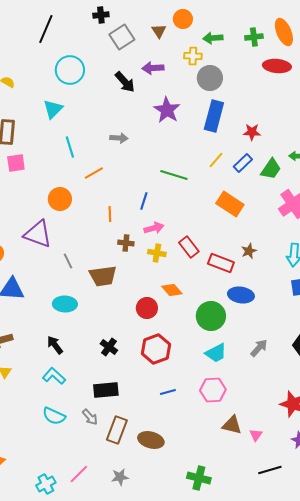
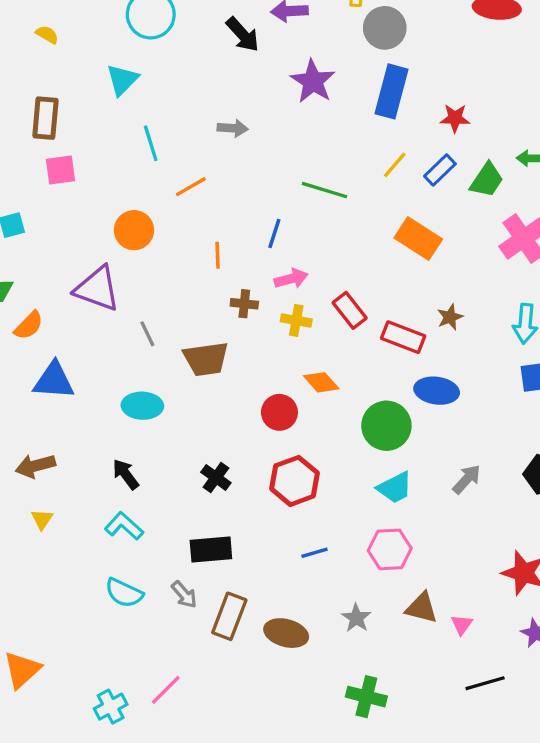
gray star: (120, 477) -> (356, 618), moved, turned -30

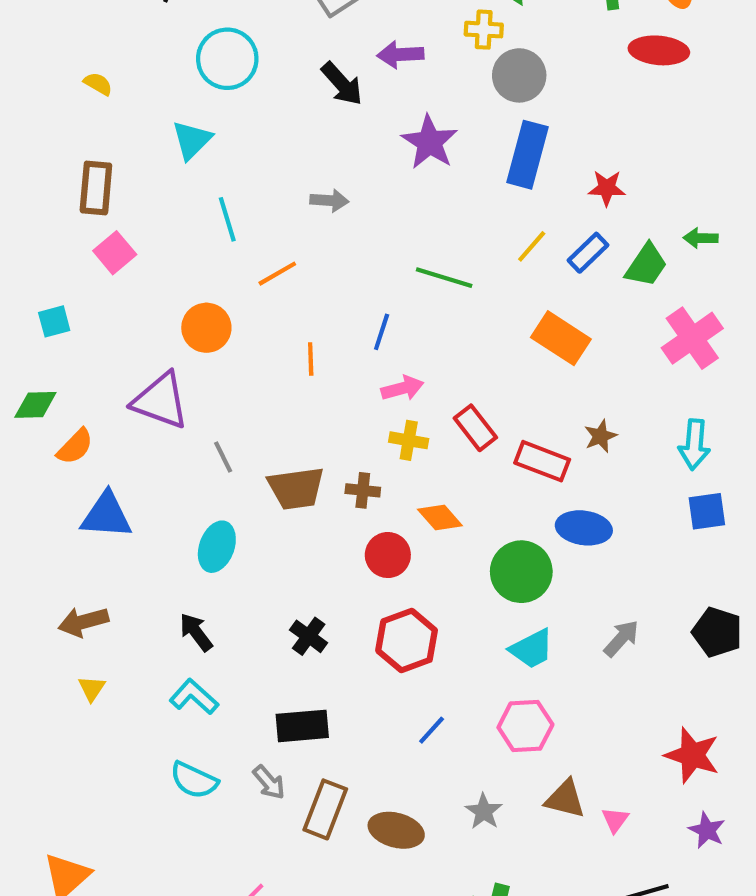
pink square: (60, 170) -> (115, 253), turned -32
brown cross: (244, 304) -> (363, 490), moved
cyan ellipse: (142, 406) -> (217, 547), turned -72
blue line: (315, 553) -> (432, 730), turned -32

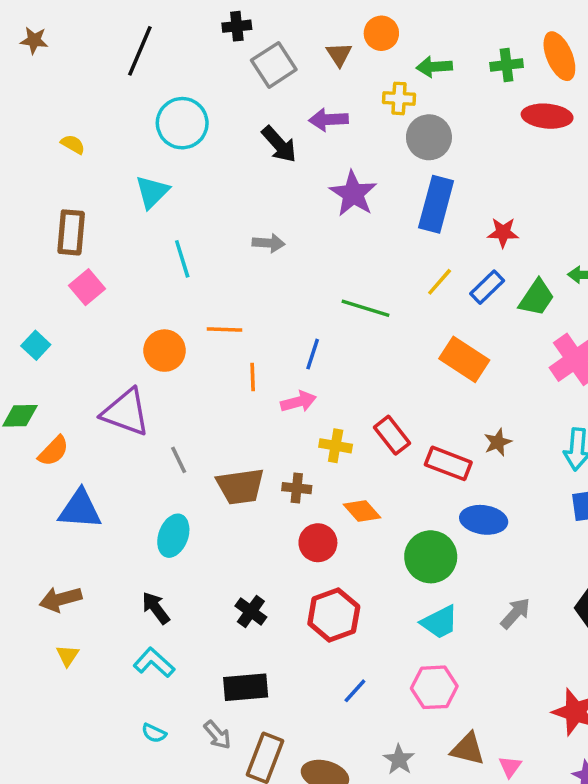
orange line: (277, 274) -> (224, 329), moved, turned 32
cyan square: (54, 321) -> (36, 345), turned -32
pink arrow: (402, 388) -> (299, 402), moved
cyan semicircle: (194, 780) -> (154, 733), size x0.6

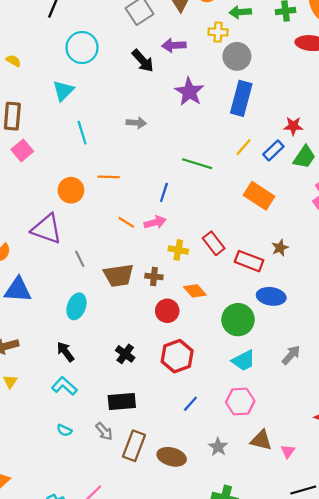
red star: (503, 232) -> (293, 126), moved
orange line: (253, 377) -> (126, 222), moved, turned -56

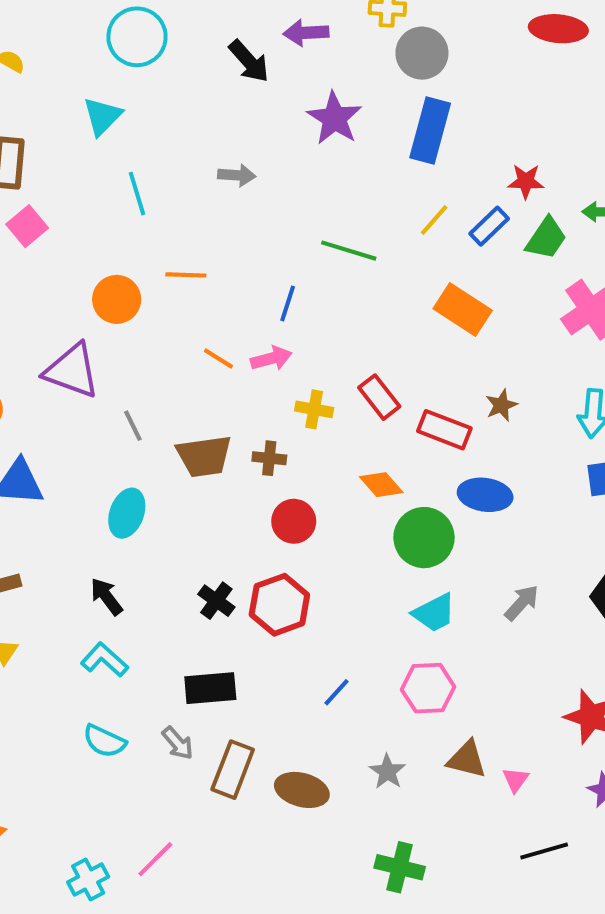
orange diamond: (195, 291) -> (381, 485), moved
red hexagon: (177, 356) -> (279, 605), moved
cyan semicircle: (64, 430) -> (104, 741), size x1.5

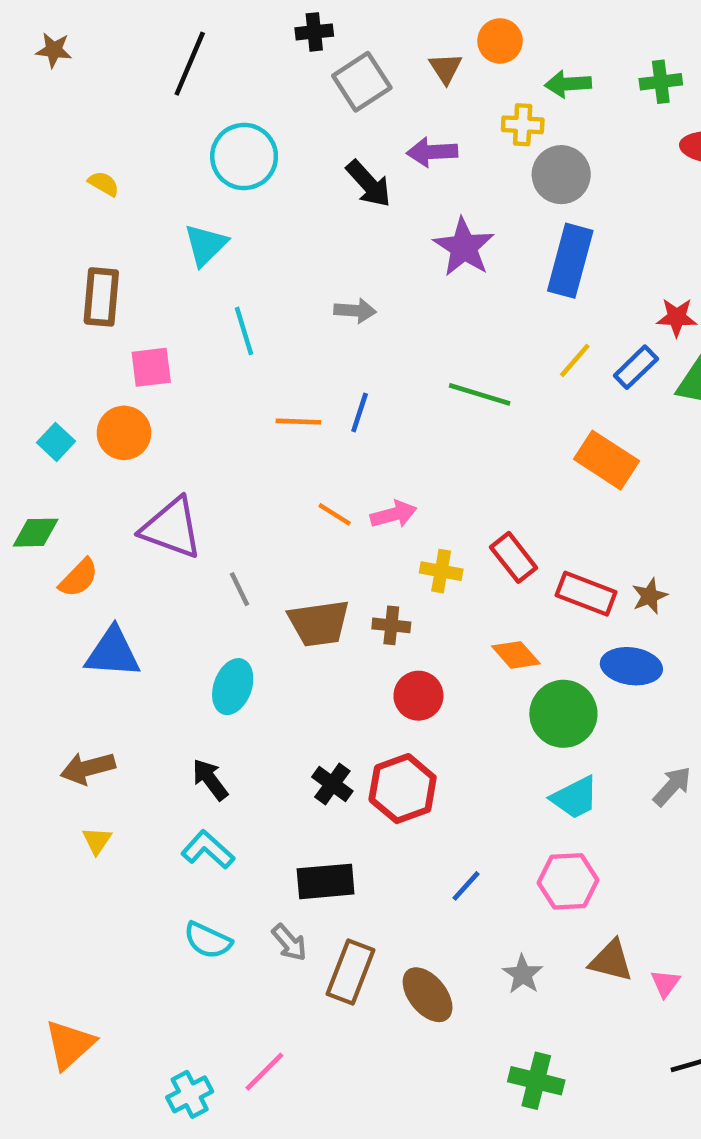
pink square: (27, 226) -> (151, 367), moved, turned 33
orange circle: (117, 299) -> (124, 433), moved
blue line: (288, 303) -> (360, 412), moved
brown star: (501, 405) -> (650, 596), moved
brown ellipse: (302, 790) -> (428, 995), turned 36

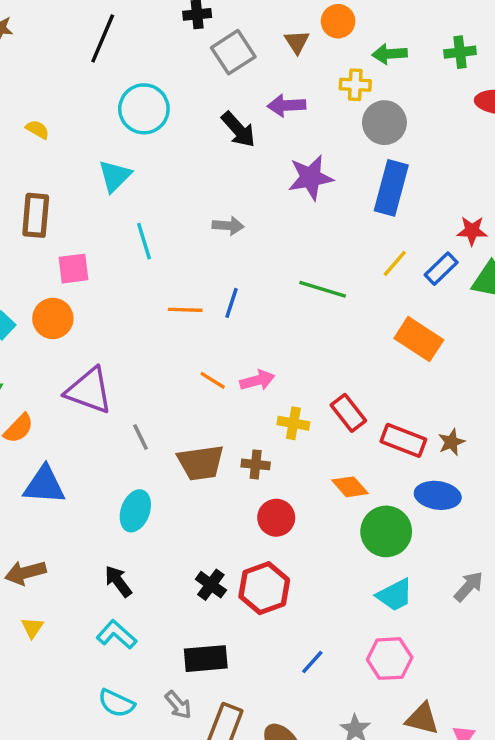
purple star: (464, 247) -> (311, 178), turned 30

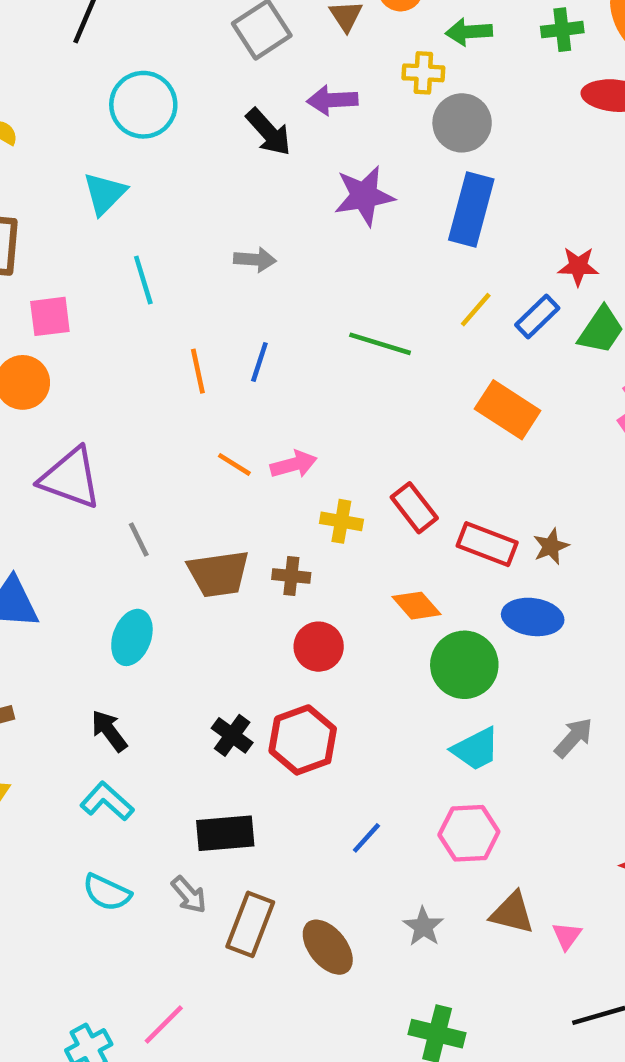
orange line: (185, 310) -> (198, 371), turned 76

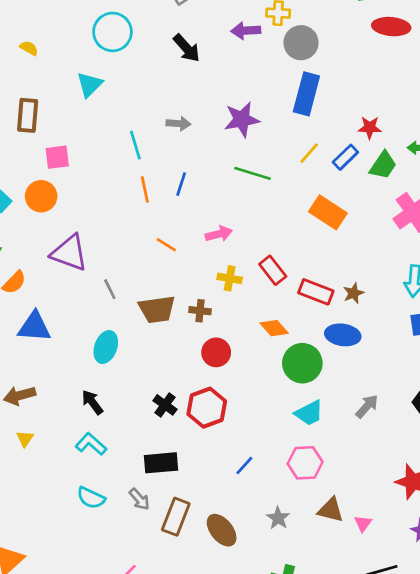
purple arrow: (332, 100) -> (246, 31), moved
purple star: (364, 196) -> (242, 119), moved
cyan line: (143, 280) -> (135, 145), moved
pink arrow: (294, 464) -> (219, 234), moved

